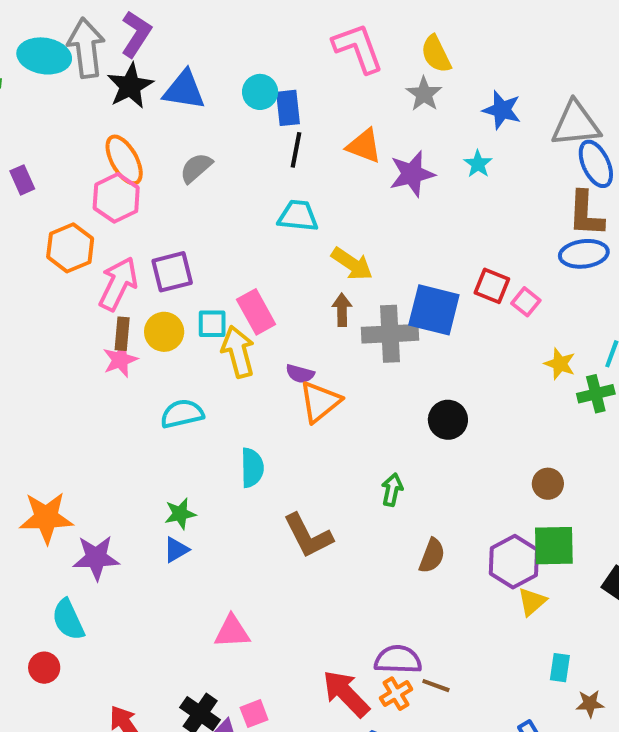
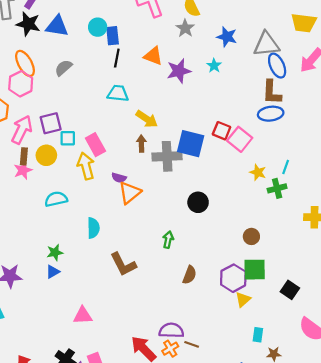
black star: (130, 86) -> (28, 24), turned -30
pink square: (526, 302) -> (240, 139), size x1.6
cyan square: (212, 324) -> (68, 138), moved

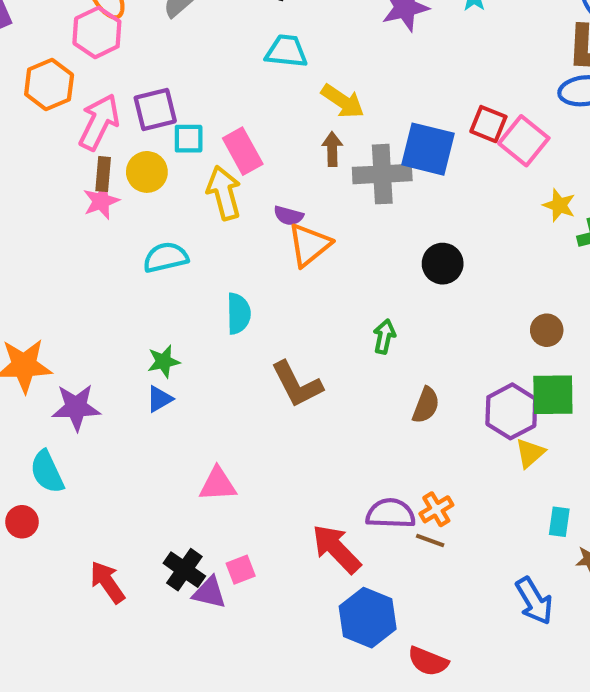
orange cross: (170, 349) -> (436, 509), moved

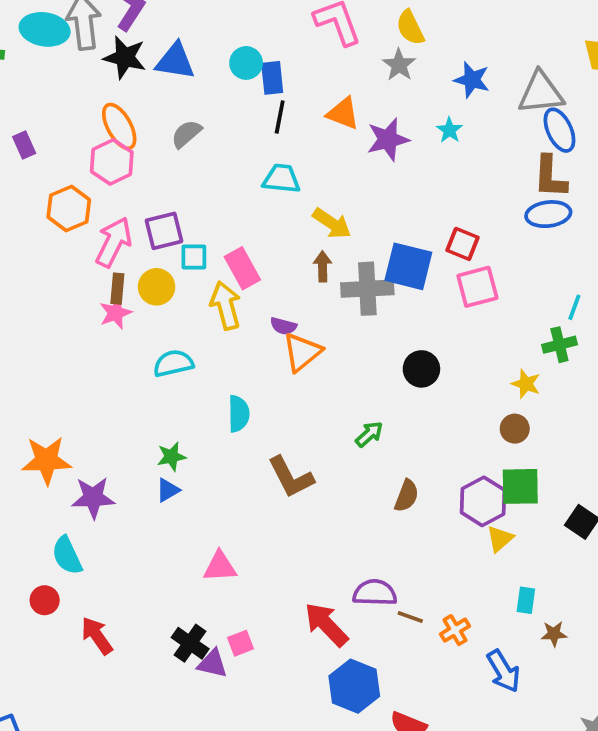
pink square: (524, 141) -> (477, 287), moved, turned 36
yellow star: (559, 205) -> (526, 384), moved
green arrow: (384, 336) -> (369, 434), turned 36
orange cross: (436, 509) -> (455, 630), moved
red arrow: (107, 582) -> (97, 636), moved

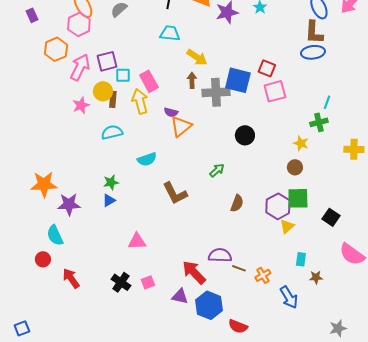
brown rectangle: (117, 289) -> (113, 99), moved
cyan semicircle: (239, 414) -> (147, 159), turned 72
purple triangle: (212, 664) -> (180, 296), moved

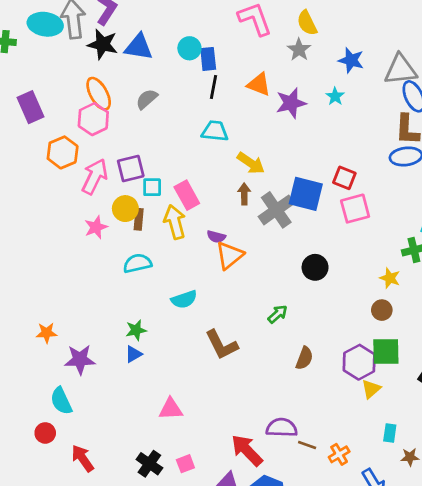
purple rectangle: (32, 15) -> (31, 107), size x1.6
gray cross: (216, 92) -> (276, 210), turned -32
orange star: (44, 184) -> (47, 333), size x0.6

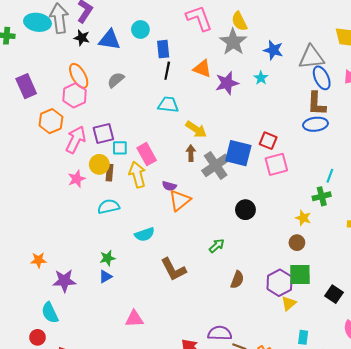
black star: (103, 44) -> (82, 38), size x0.7
cyan circle: (189, 48) -> (140, 30), moved
gray star: (299, 50) -> (233, 42), size x1.5

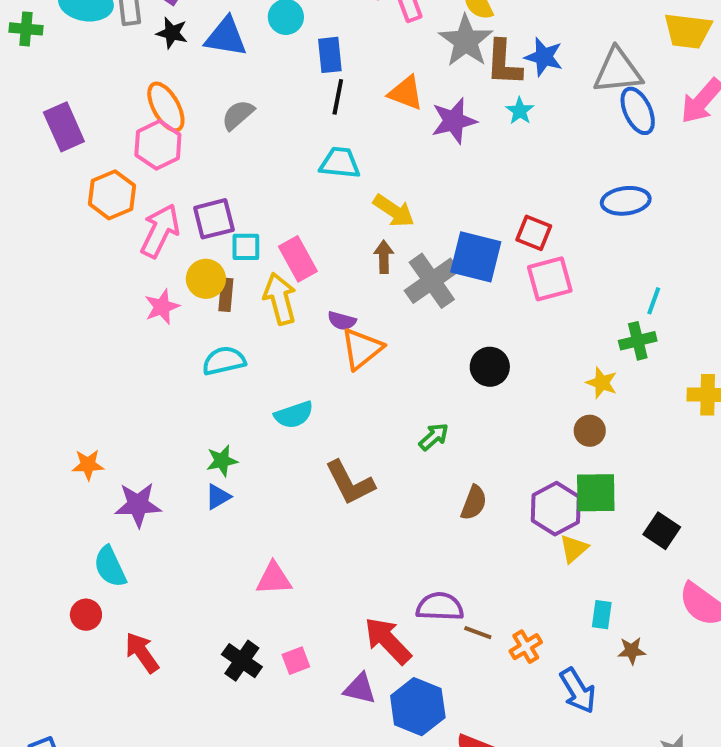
brown L-shape: (317, 104) -> (504, 63), moved

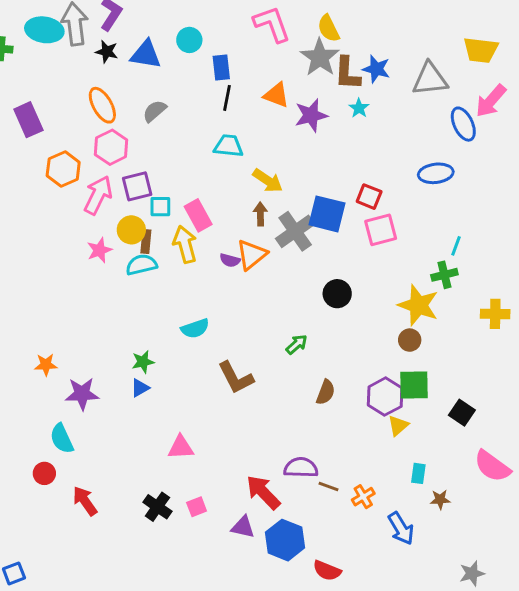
blue ellipse: (638, 111) -> (463, 124), moved
pink hexagon: (158, 145) -> (111, 147), moved
orange triangle: (362, 349) -> (252, 255), moved
cyan semicircle: (224, 361) -> (141, 265), moved
yellow star: (602, 383) -> (418, 305), size x1.8

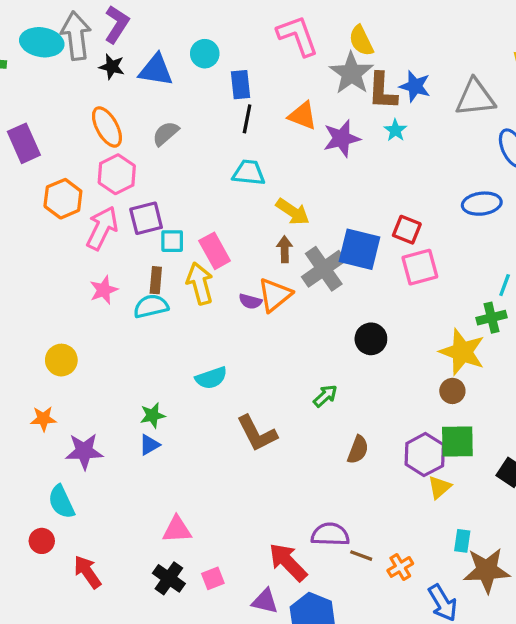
yellow circle: (131, 230) -> (61, 360), moved
pink triangle: (181, 447) -> (177, 530), moved
brown star: (440, 500) -> (487, 570), size x2.0

